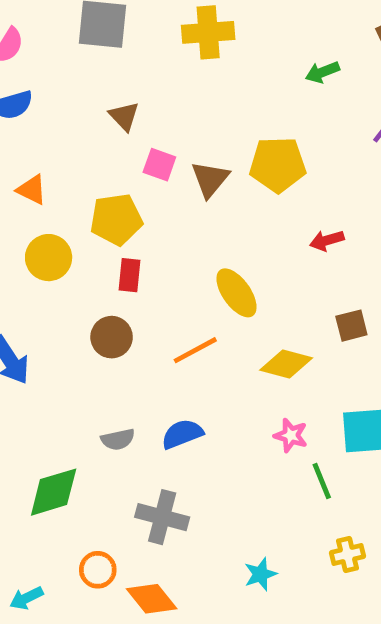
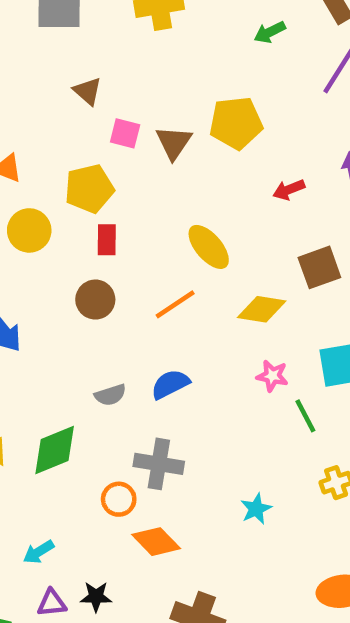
brown square: (351, 326) -> (319, 267), size x1.4
orange circle: (98, 570) -> (119, 499), moved

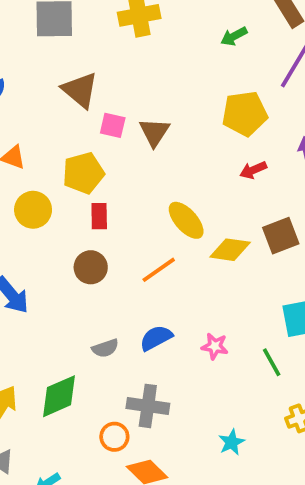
brown triangle: (88, 91) -> (80, 90), size x1.5
yellow pentagon: (236, 123) -> (245, 114), moved
yellow diamond: (262, 309) -> (230, 250), moved
pink star: (272, 376) -> (215, 346), moved

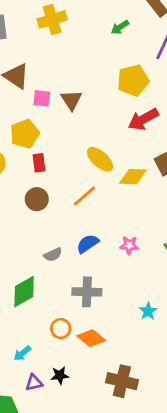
red arrow: (253, 170) -> (143, 119), size x1.6
orange circle: (114, 437) -> (61, 329), moved

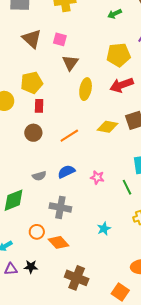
pink square: (42, 98) -> (60, 39), moved
yellow ellipse: (100, 159) -> (86, 89), moved, turned 50

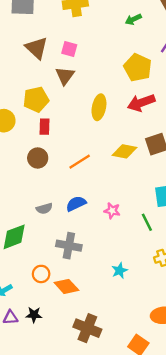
yellow pentagon: (118, 55) -> (138, 68), turned 30
brown triangle: (70, 63) -> (65, 76), moved

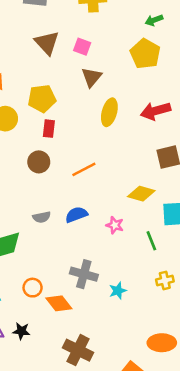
yellow pentagon: (138, 68) -> (145, 54), moved
brown triangle: (65, 76) -> (92, 77), moved
yellow diamond: (125, 151) -> (141, 194), moved
gray cross: (69, 246) -> (84, 274), moved

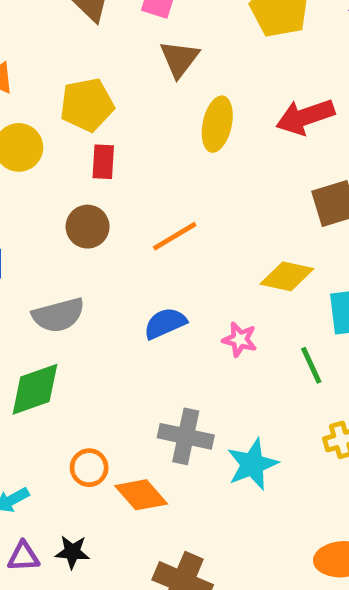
gray semicircle: (42, 217) -> (58, 315), moved, size x1.5
cyan star: (118, 291) -> (252, 464), size x1.5

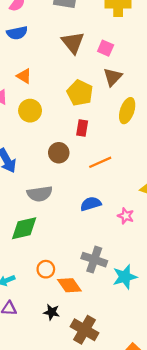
yellow pentagon: (87, 105) -> (80, 93), moved, turned 30
red rectangle: (103, 162) -> (82, 128), moved
black star: (72, 552) -> (52, 312), moved

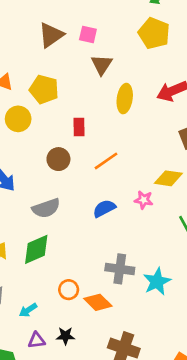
brown triangle: (73, 43) -> (51, 35), turned 45
yellow pentagon: (80, 93) -> (44, 89), moved
pink star: (126, 216) -> (144, 200), moved
black star: (52, 312) -> (65, 336), moved

